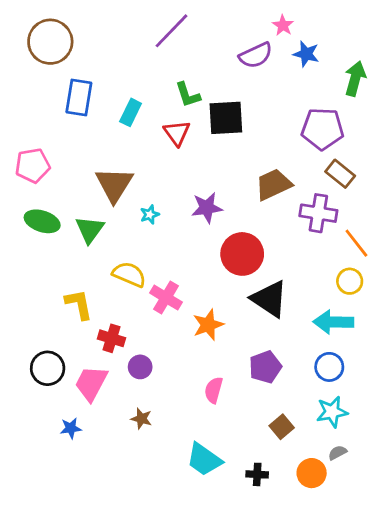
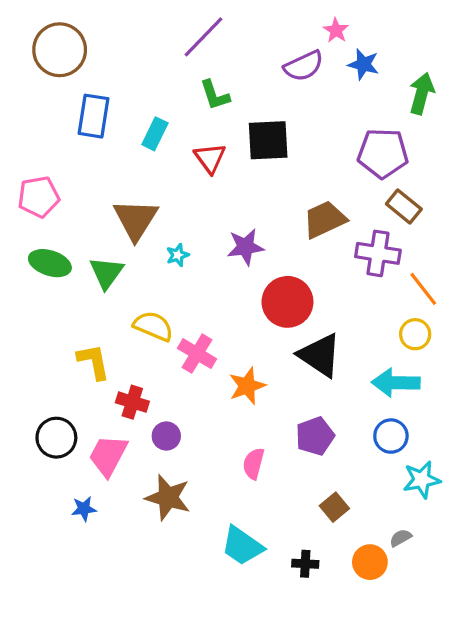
green L-shape: (188, 95) -> (215, 95), moved
cyan star: (332, 412) -> (422, 480), moved
brown star: (141, 419) -> (168, 497), size x1.8

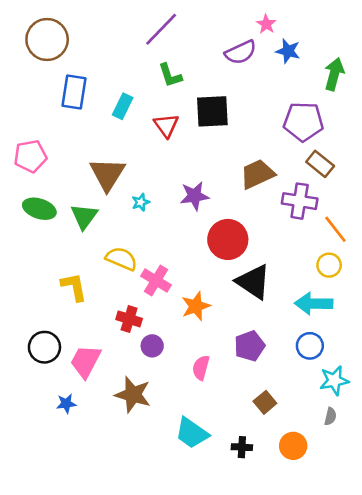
red cross: (132, 402) -> (129, 319), moved
purple circle: (166, 436) -> (152, 346), moved
gray semicircle: (401, 538) -> (330, 416), moved, turned 132

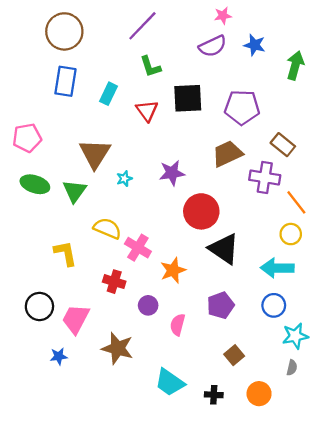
pink star: (266, 24) -> (223, 16), moved, turned 30
brown circle: (47, 39) -> (64, 31), moved
purple pentagon: (303, 122) -> (242, 107), moved
purple circle: (152, 346) -> (148, 305), moved

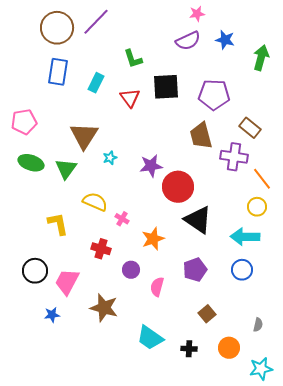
purple line: (142, 26) -> (96, 22), moved
brown trapezoid: (227, 154) -> (201, 136), turned -80
purple star: (172, 173) -> (151, 166), moved
pink cross: (138, 248) -> (122, 219), size x0.6
cyan star: (295, 336) -> (261, 369), moved

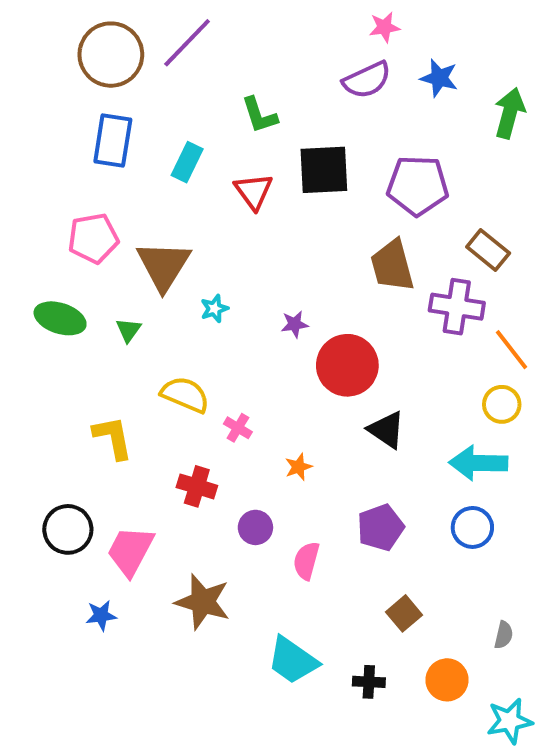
pink pentagon: (24, 122) -> (93, 238), moved
purple star: (151, 166) -> (295, 324), size x0.6
green triangle: (66, 169) -> (128, 330), size x0.6
black triangle: (198, 220) -> (386, 430), size x0.7
orange star: (153, 239) -> (298, 467), size x0.6

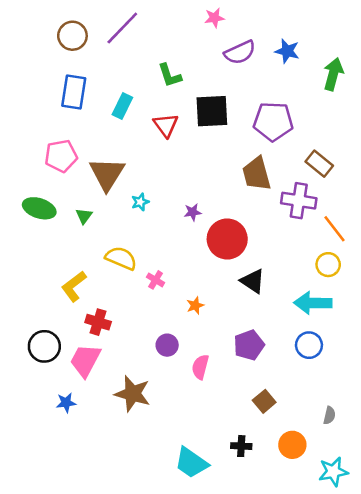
pink star: (384, 27) -> (214, 18), moved
brown circle: (111, 55) -> (72, 36), size x0.7
yellow L-shape: (113, 438) -> (74, 286), turned -116
red cross: (197, 486) -> (98, 322), moved
cyan trapezoid: (293, 660) -> (191, 463), moved

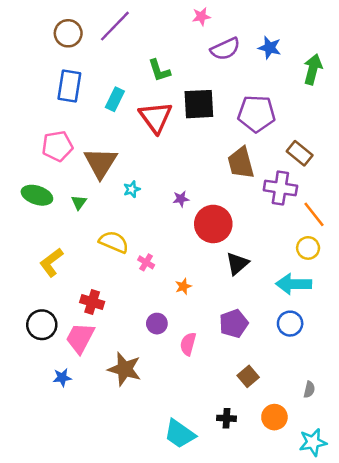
red triangle: (166, 125) -> (156, 117), size x1.4
black triangle: (253, 281) -> (237, 264), turned 45
yellow L-shape: (74, 286) -> (51, 262), moved

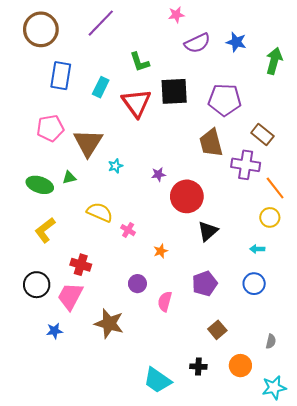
brown circle: (68, 33) -> (41, 29), moved, size x1.4
green ellipse: (37, 195) -> (40, 185), moved
green triangle: (79, 202) -> (69, 178), turned 40
cyan arrow: (294, 284) -> (257, 249), size x0.5

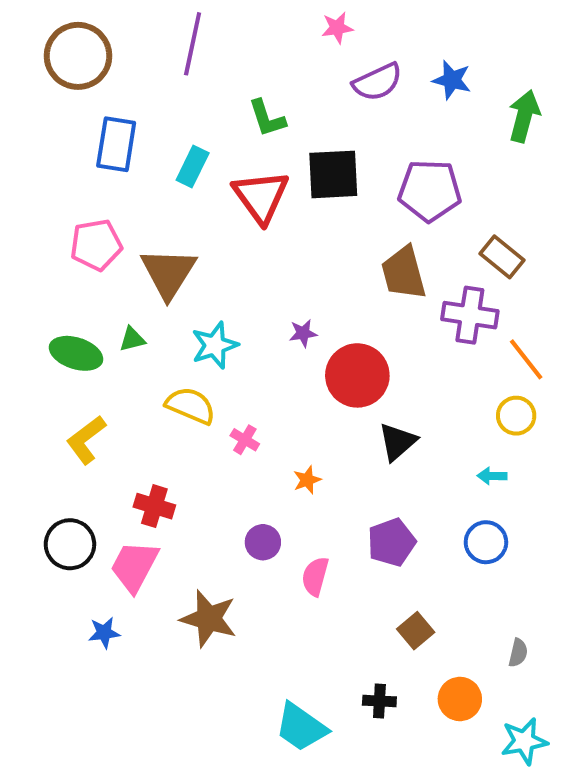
purple line: (101, 23) -> (193, 44), turned -32
cyan star: (115, 166) -> (215, 345), moved, size x1.6

